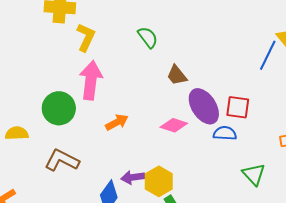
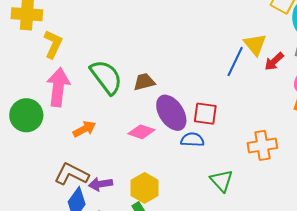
green semicircle: (148, 37) -> (106, 77), moved, size x1.6
brown trapezoid: (177, 75) -> (144, 82), turned 115
brown L-shape: (62, 160) -> (72, 174), moved
yellow hexagon: (159, 181) -> (145, 188), moved

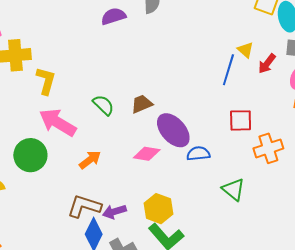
yellow triangle: (255, 44) -> (245, 50), size x0.7
green semicircle: (106, 77) -> (103, 105), size x0.6
pink arrow: (58, 87) -> (58, 122), turned -57
red square: (205, 114) -> (241, 120), moved

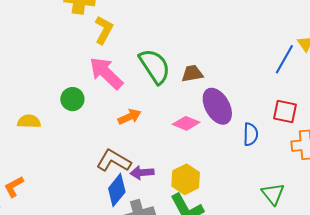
green semicircle: (103, 105) -> (155, 66), size x1.6
blue semicircle: (198, 154) -> (251, 134), moved, turned 85
green circle: (30, 155) -> (72, 99), size x0.7
green triangle: (233, 189) -> (273, 194), moved

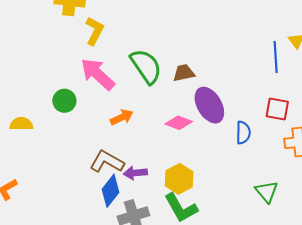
blue line: (284, 59) -> (276, 57), turned -32

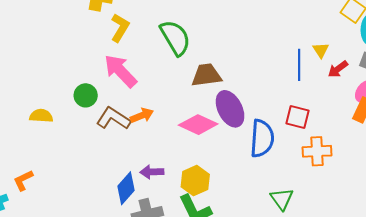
green semicircle: (146, 66) -> (175, 38), moved
brown trapezoid: (184, 73) -> (206, 75), size x1.4
pink diamond: (179, 123) -> (198, 125), size x1.4
blue semicircle: (243, 133) -> (262, 138), size x1.6
brown L-shape: (107, 162) -> (113, 118), moved

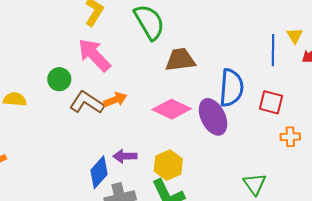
purple ellipse: (230, 109) -> (213, 117), moved
blue semicircle: (262, 138) -> (231, 88), moved
orange cross: (317, 151) -> (290, 137), size x0.7

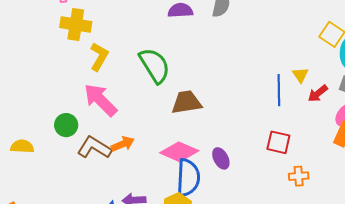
blue semicircle: (231, 88) -> (188, 178), moved
purple ellipse: (213, 117) -> (221, 158), size x0.6

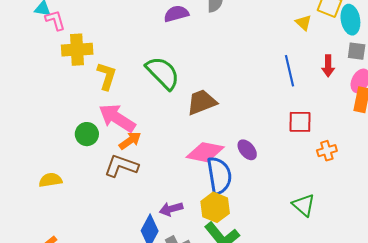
yellow triangle: (300, 75) -> (303, 23), moved
red arrow: (318, 93) -> (328, 66), turned -40
green circle: (66, 125) -> (87, 134), moved
orange arrow: (123, 144) -> (130, 141), moved

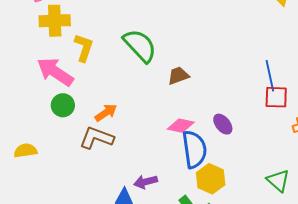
blue line: (289, 71) -> (270, 76), moved
brown trapezoid: (202, 102) -> (178, 76), size x0.7
pink arrow: (117, 118) -> (55, 72), moved
pink diamond: (205, 152) -> (181, 126), size x0.7
yellow hexagon: (215, 207) -> (211, 179), moved

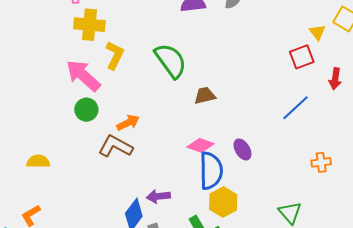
blue line: (270, 76) -> (296, 108), turned 52
red square: (276, 97) -> (302, 57), moved, turned -30
yellow semicircle: (26, 151) -> (38, 161), moved

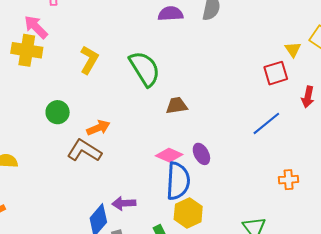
yellow cross: (89, 25) -> (27, 50), moved
pink arrow: (83, 76) -> (36, 27), moved, size x0.7
purple ellipse: (242, 149) -> (201, 154), moved

